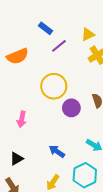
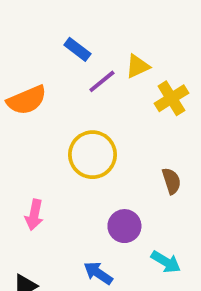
yellow triangle: (88, 34) -> (138, 66), moved
purple circle: (71, 108) -> (124, 226), moved

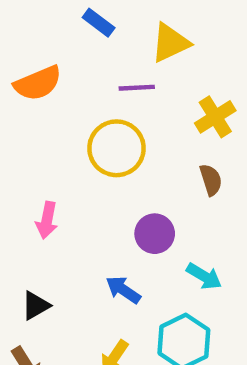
yellow triangle: (138, 66) -> (170, 43), size x1.4
purple line: (102, 81) -> (137, 88), moved, turned 36
yellow cross: (171, 98) -> (215, 117), moved

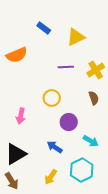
purple line: (137, 88) -> (66, 67), moved
yellow circle: (116, 148) -> (52, 98), moved, size x0.7
black triangle: (36, 306) -> (16, 154), size x1.6

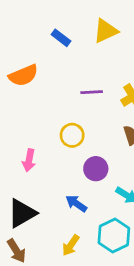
yellow triangle: (76, 37) -> (106, 31), moved

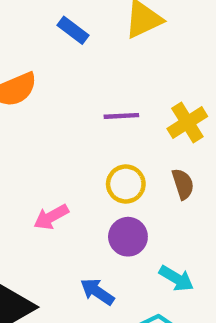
yellow circle: (72, 135) -> (126, 184), moved
pink arrow: (29, 160) -> (51, 217), moved, turned 50

